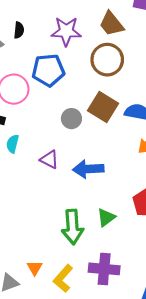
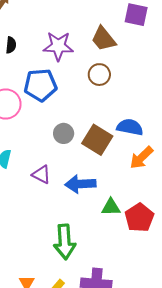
brown circle: (107, 60) -> (99, 75), size x0.7
brown square: (103, 107) -> (97, 140), moved
green triangle: (106, 217) -> (111, 207), moved, turned 36

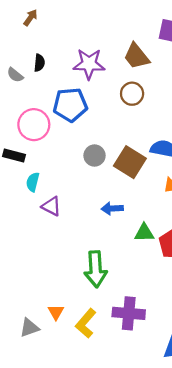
purple triangle: (41, 174) -> (51, 206), moved
blue arrow: (80, 184) -> (112, 208), size x0.7

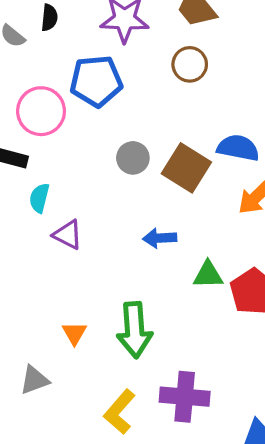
orange triangle: (56, 312) -> (74, 333), moved
gray triangle: (29, 328) -> (34, 380), moved

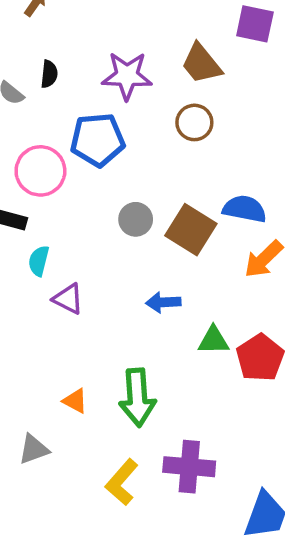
orange triangle: (74, 333) -> (75, 401), turned -32

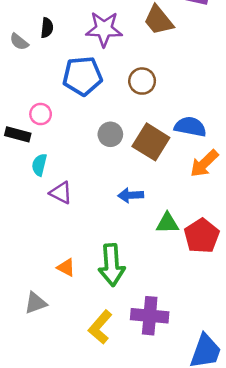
brown circle: (194, 122) -> (142, 81), moved
pink circle: (40, 171) -> (41, 114), moved, size x0.6

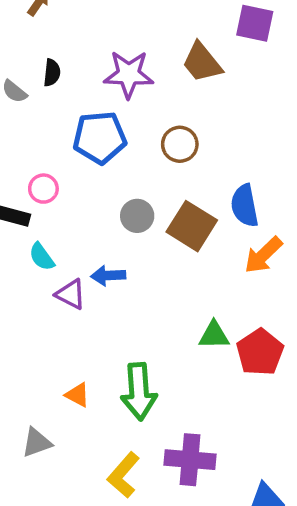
blue semicircle: (190, 127) -> (245, 206), turned -112
cyan semicircle: (39, 165) -> (42, 257), turned -50
blue arrow: (131, 195) -> (108, 276), moved

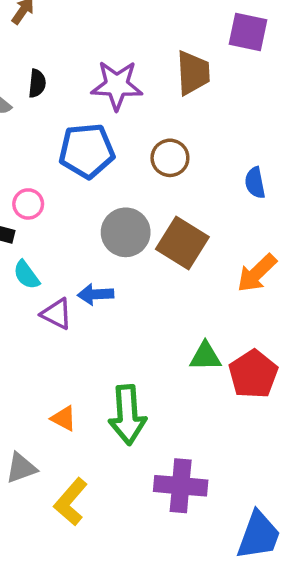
brown trapezoid: (202, 62) -> (193, 73), turned -144
blue semicircle: (245, 206) -> (255, 183), moved, size x0.7
gray circle: (137, 216) -> (126, 232), size x1.4
yellow L-shape: (124, 475) -> (71, 502), moved

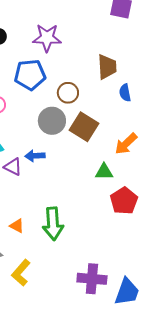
brown trapezoid: (193, 73) -> (107, 67), moved
brown circle: (170, 158) -> (68, 93), moved
green triangle: (205, 356) -> (104, 172), moved
purple cross: (181, 486) -> (92, 279), moved

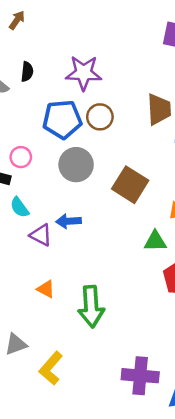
brown circle: (68, 93) -> (100, 117), moved
gray circle: (52, 121) -> (76, 165), moved
orange triangle: (17, 226) -> (46, 289), moved

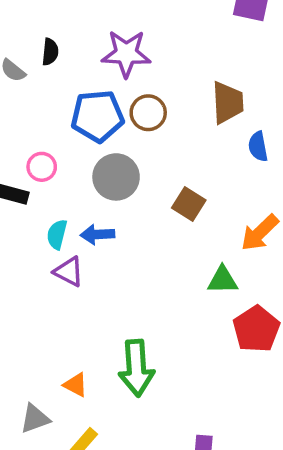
brown square: (130, 185) -> (189, 204), size x0.7
cyan semicircle: (20, 207) -> (57, 234), moved, turned 50
blue arrow: (69, 221) -> (97, 234), moved
orange triangle: (46, 289) -> (75, 385), moved

